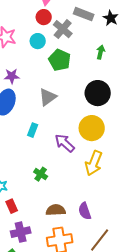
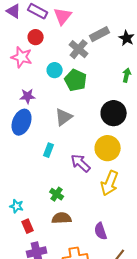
gray rectangle: (84, 14) -> (100, 34), turned -48
red circle: (44, 17) -> (36, 37), moved
cyan circle: (38, 41) -> (55, 70), moved
green arrow: (101, 52) -> (127, 75), moved
brown semicircle: (56, 210) -> (62, 218), moved

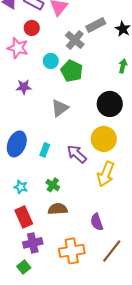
blue ellipse: (22, 122) -> (17, 144), moved
cyan rectangle: (49, 150) -> (45, 150), moved
cyan star: (17, 206) -> (21, 187), moved
red rectangle: (28, 226) -> (24, 217), size x1.5

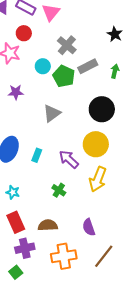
gray rectangle: (96, 25) -> (88, 66), moved
green cross: (53, 185) -> (59, 190), moved
brown semicircle: (58, 209) -> (48, 225), moved

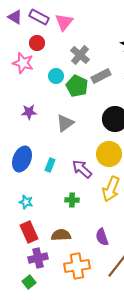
purple star: (16, 92) -> (29, 112), moved
green cross: (59, 190) -> (72, 200), turned -32

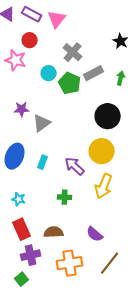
gray triangle: (65, 123) -> (42, 123), moved
purple semicircle: (102, 237) -> (95, 234), turned -30

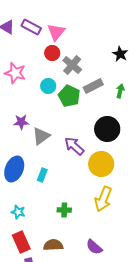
red circle: (30, 40) -> (52, 53), moved
purple arrow: (75, 166) -> (74, 146), moved

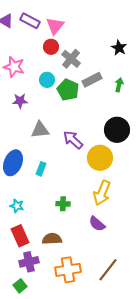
purple star: (21, 122) -> (20, 101), moved
black circle: (107, 129) -> (117, 130), moved
gray triangle: (41, 136) -> (40, 130), turned 30
purple semicircle: (94, 247) -> (97, 224), moved

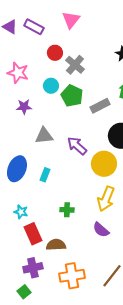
pink triangle: (55, 26) -> (71, 20), moved
gray rectangle: (92, 80) -> (100, 106), moved
red rectangle: (20, 236) -> (33, 234), moved

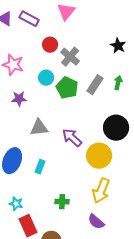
gray rectangle: (100, 106) -> (95, 85), moved, turned -30

